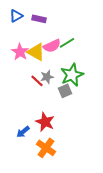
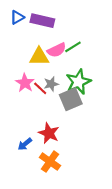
purple rectangle: (39, 19) -> (42, 21), size x1.5
pink star: (20, 52) -> (25, 83), moved
yellow triangle: (36, 52) -> (39, 57), turned -30
gray square: (65, 91) -> (71, 99), size x1.5

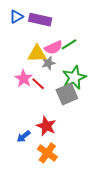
gray star: (51, 84) -> (48, 63), moved

